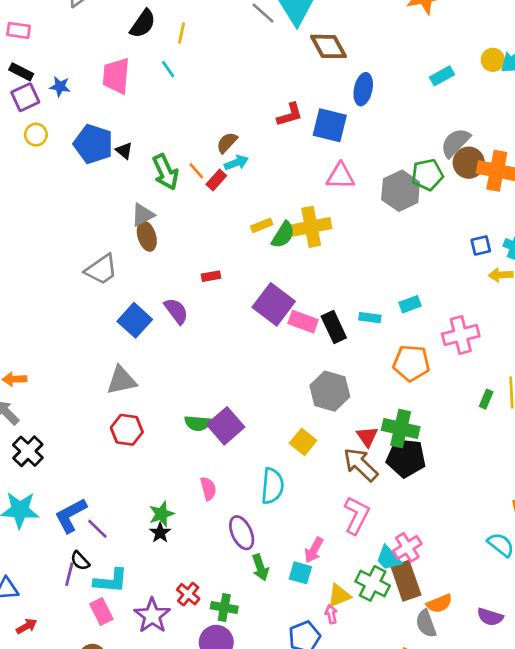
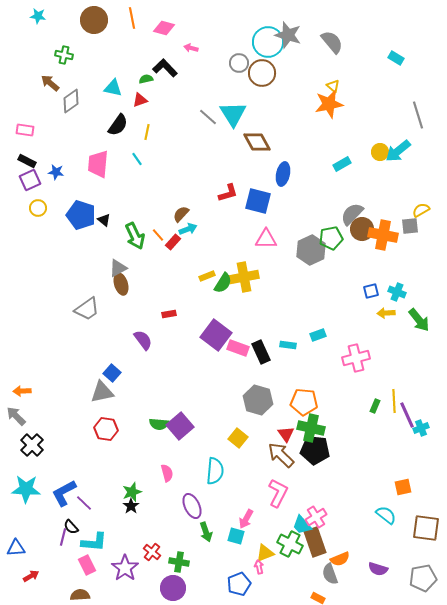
blue square: (135, 320) -> (112, 373), moved, size x0.7
orange pentagon: (411, 363) -> (304, 402), moved

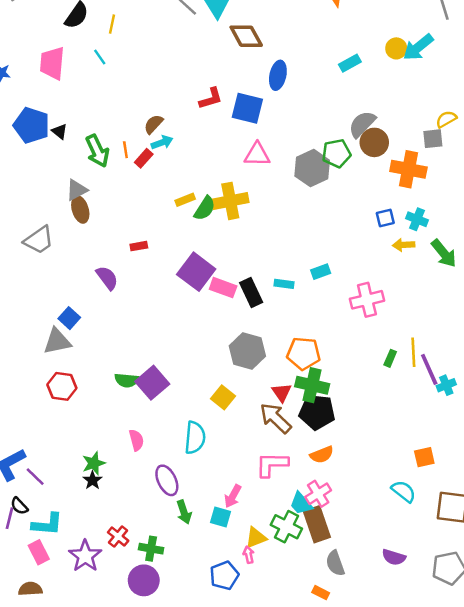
orange line: (158, 235) -> (125, 150), turned 32
orange cross: (383, 235) -> (408, 169), moved
pink L-shape: (278, 493) -> (272, 464), turned -116
orange semicircle: (340, 559) -> (322, 455), moved

